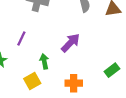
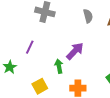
green arrow: (44, 61) -> (59, 66), moved

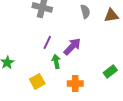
purple line: (30, 47) -> (47, 42), moved

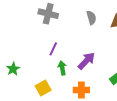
purple arrow: (72, 46) -> (86, 61), moved

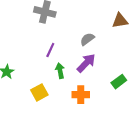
gray semicircle: (91, 18) -> (87, 39), moved, turned -112

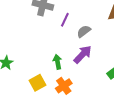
purple line: (50, 50) -> (65, 20), moved
orange cross: (81, 95) -> (64, 86), moved, turned -35

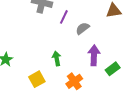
purple arrow: (83, 54) -> (94, 55), moved, turned -42
orange cross: (64, 86) -> (74, 81), moved

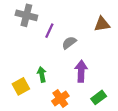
green rectangle: (113, 69) -> (99, 97), moved
yellow square: (37, 79) -> (21, 86), moved

